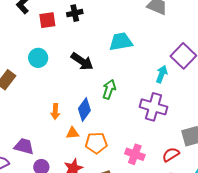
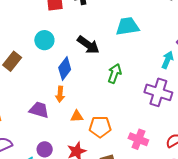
blue diamond: (84, 109) -> (65, 68), moved
purple trapezoid: (24, 146) -> (39, 110), moved

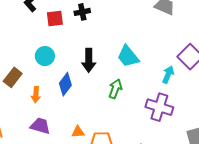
cyan trapezoid: (127, 26) -> (128, 56), moved, turned -120
black arrow: (88, 45) -> (89, 60), turned 55
orange arrow: (60, 94) -> (36, 95), moved

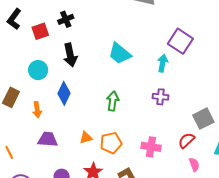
black arrow: (89, 60) -> (70, 55), moved
green arrow: (115, 89) -> (113, 101), moved
purple cross: (159, 107) -> (161, 97), size x0.6

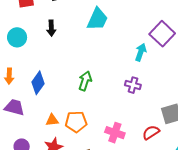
cyan trapezoid: (120, 54) -> (97, 19), moved, turned -115
black arrow: (70, 55) -> (51, 28), size x0.7
blue diamond: (64, 93) -> (38, 83), moved
orange triangle: (86, 138) -> (52, 120), moved

